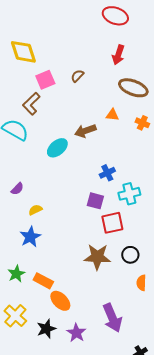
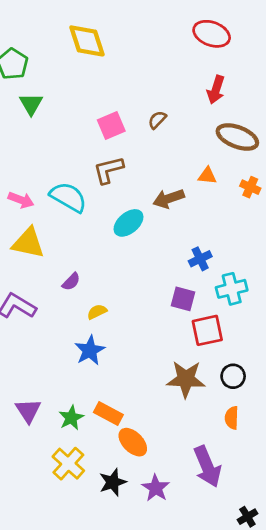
yellow diamond: (23, 52) -> (87, 41), moved
brown L-shape: (31, 104) -> (108, 170), moved, turned 30
green star: (16, 274) -> (71, 418), moved
orange semicircle: (141, 283) -> (232, 418), moved

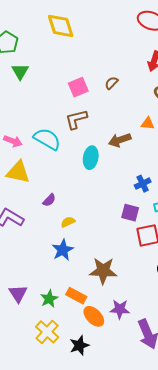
cyan ellipse: (129, 223) -> (91, 158), turned -40
brown star: (186, 379) -> (103, 271), moved
purple star: (156, 488) -> (120, 309), moved, turned -30

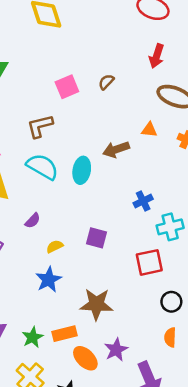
brown L-shape: (76, 119) -> (40, 126), moved
cyan semicircle: (47, 139) -> (42, 167), moved
purple square: (130, 213) -> (96, 238), moved
orange rectangle: (76, 296) -> (65, 334), turned -42
purple star: (120, 309) -> (116, 350), turned -30

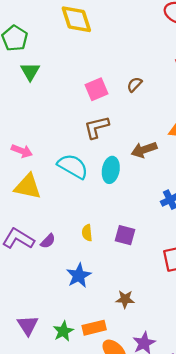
brown L-shape: (40, 126) -> (97, 127), moved
purple semicircle: (33, 221) -> (48, 241), moved
yellow semicircle: (55, 246) -> (87, 233), moved, turned -70
brown star: (96, 304) -> (125, 299), size x0.6

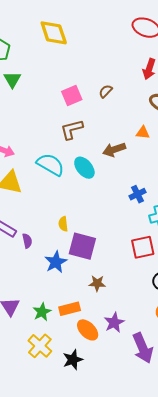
cyan ellipse: (111, 170) -> (84, 168), turned -50
purple square: (125, 235) -> (82, 246), moved, size x1.5
purple semicircle: (48, 241) -> (27, 241), moved, turned -56

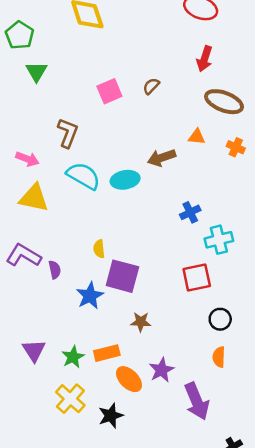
brown L-shape: (72, 129) -> (68, 133), moved, turned 125
cyan ellipse: (84, 168) -> (125, 180), turned -60

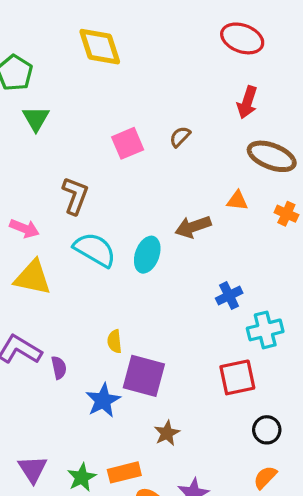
cyan ellipse: (125, 180) -> (147, 255), turned -60
brown star: (141, 322) -> (167, 433), turned -30
orange semicircle: (219, 357) -> (265, 477), turned 42

